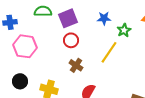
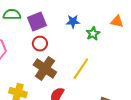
yellow line: (109, 52) -> (81, 69), moved
brown cross: (76, 65) -> (45, 69), size x1.6

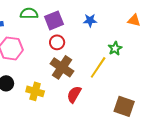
green star: (93, 34) -> (115, 48), moved

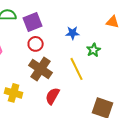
blue star: (90, 20) -> (73, 33), moved
yellow line: (98, 67) -> (77, 69), turned -60

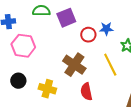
red circle: (36, 44) -> (88, 35), moved
red semicircle: (53, 96) -> (86, 92), turned -42

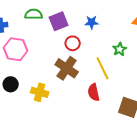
blue star: (106, 29) -> (92, 22), moved
red circle: (88, 35) -> (73, 43), moved
red semicircle: (86, 92) -> (94, 92), moved

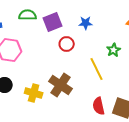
brown cross: (67, 68) -> (61, 85), moved
red semicircle: (94, 92) -> (99, 106), moved

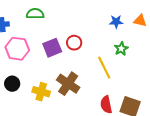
purple square: (53, 22) -> (52, 48), moved
blue star: (86, 23) -> (116, 22), moved

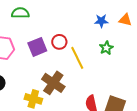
yellow line: (104, 68) -> (77, 58), moved
yellow cross: (41, 92) -> (33, 99), moved

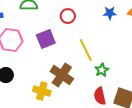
red circle: (59, 42) -> (68, 16), moved
green star: (106, 48) -> (102, 70), moved

